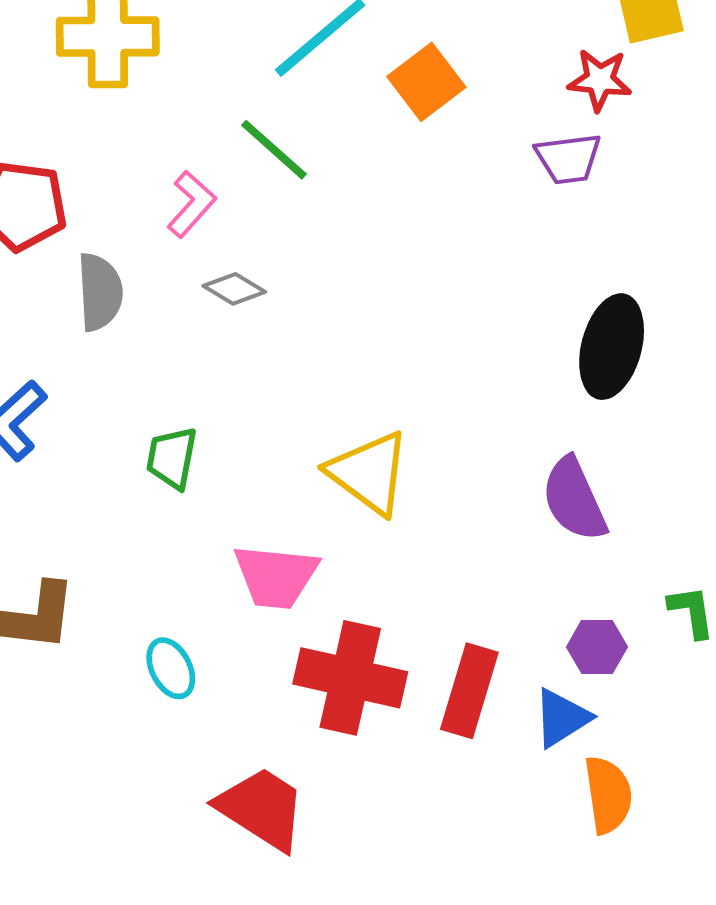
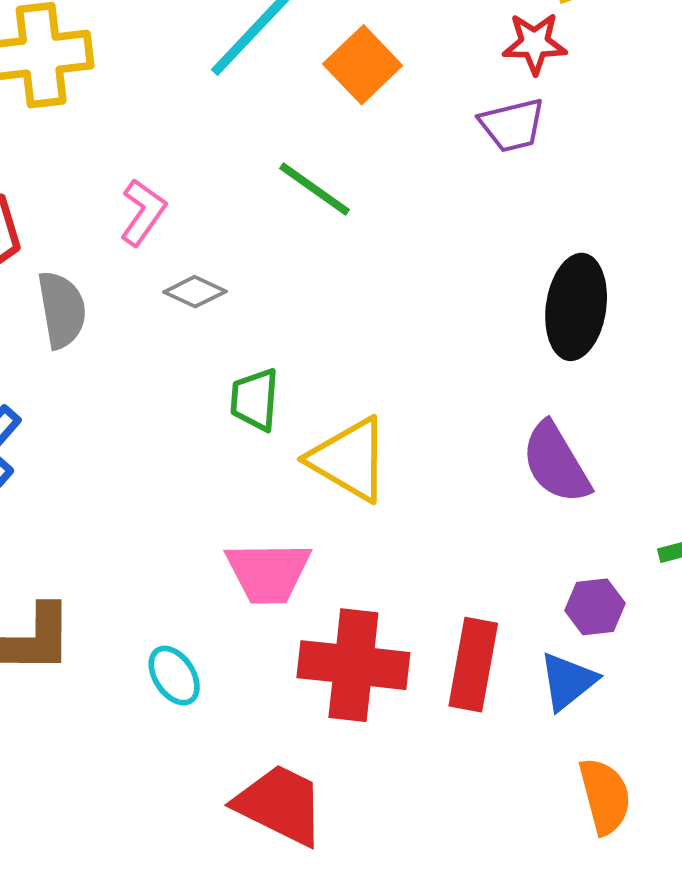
green line: (274, 150) -> (315, 189), moved
green trapezoid: (172, 458) -> (255, 399), moved
orange semicircle: (608, 795) -> (605, 796), moved

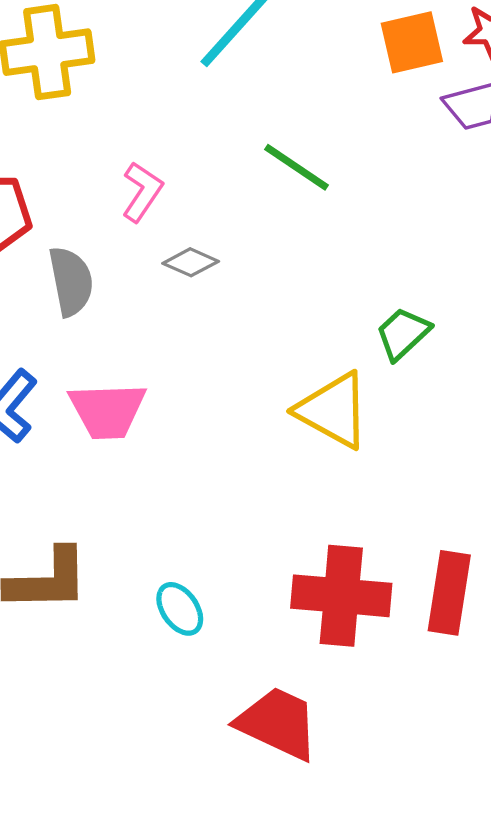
orange square: (363, 65) -> (412, 42), moved, turned 32
green trapezoid: (255, 399) -> (403, 334), moved, turned 44
pink trapezoid: (268, 572) -> (107, 411), moved

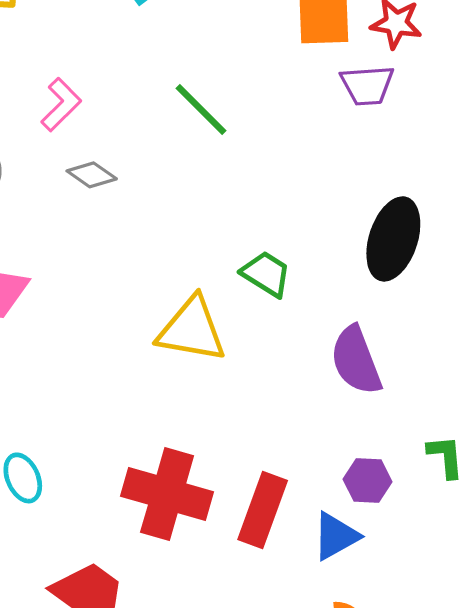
green trapezoid: (403, 334) -> (266, 274), turned 64
yellow triangle: (333, 410) -> (192, 330), turned -30

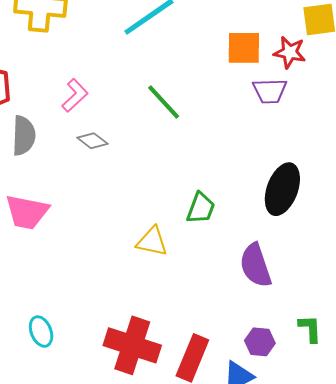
green trapezoid: (266, 274) -> (201, 208), turned 76
yellow triangle: (192, 330) -> (152, 242), size x0.7

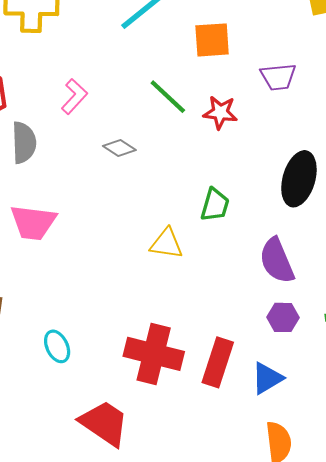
orange square: (244, 48) -> (212, 40), moved
red star: (290, 52) -> (220, 112), moved
gray diamond: (92, 141) -> (119, 148), moved
purple hexagon: (260, 342) -> (283, 317), moved

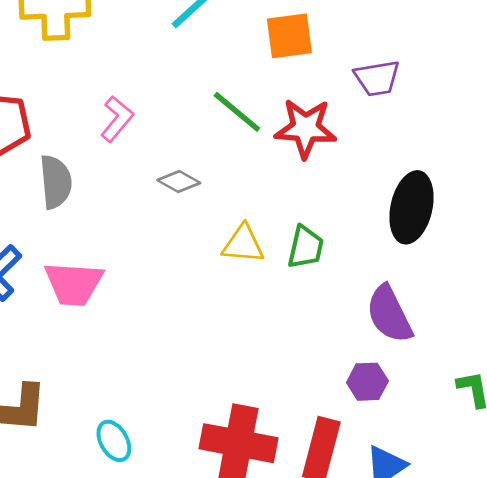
red star: (220, 112) -> (305, 128), size x1.4
yellow triangle: (167, 244) -> (243, 244), moved
purple hexagon: (283, 317) -> (367, 382), moved

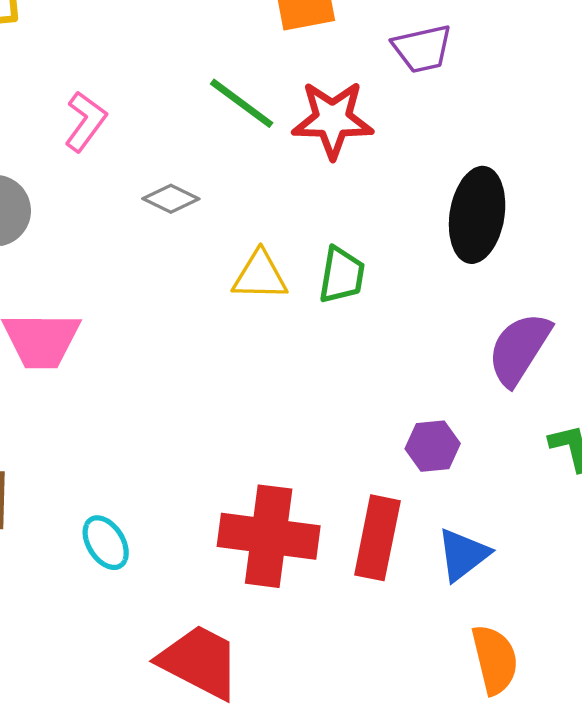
purple semicircle: (389, 314) -> (519, 349), moved, turned 62

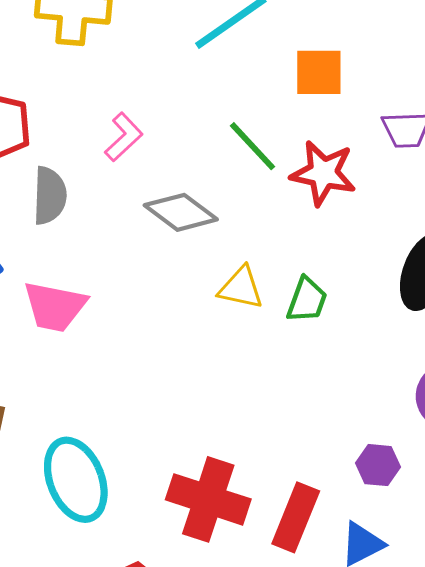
gray diamond: (171, 199) -> (181, 212), size x1.6
purple hexagon: (433, 446) -> (378, 465), moved
cyan ellipse: (106, 543) -> (76, 480), size x1.8

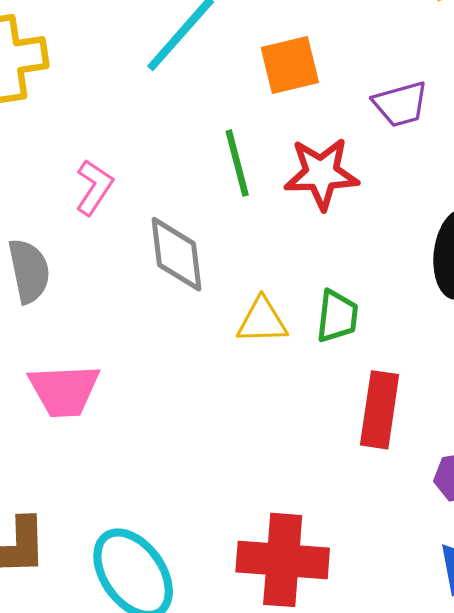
green line: (252, 146) -> (237, 163), turned 42
gray diamond: (181, 212) -> (177, 254), turned 60
red rectangle: (296, 517) -> (380, 410), moved

